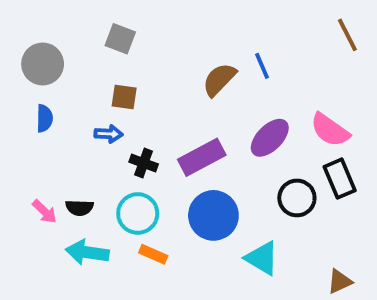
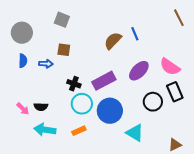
blue arrow: (109, 134) -> (46, 64), moved
cyan circle: (138, 213) -> (82, 104), moved
orange rectangle: (153, 254) -> (79, 131), turned -48

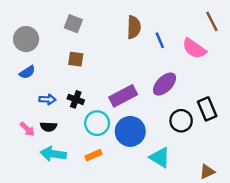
brown semicircle: (113, 41) -> (134, 27), moved, turned 138
blue semicircle: (23, 61) -> (27, 72), turned 56
blue arrow: (46, 64) -> (47, 99), moved
pink semicircle: (170, 67) -> (194, 49), moved
black cross: (74, 84) -> (76, 99), moved

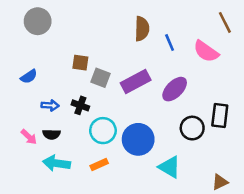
gray square: (73, 24) -> (100, 78), moved
gray circle: (26, 39) -> (38, 21), moved
purple rectangle: (123, 96) -> (136, 82), moved
black rectangle: (207, 109) -> (220, 115), turned 30

